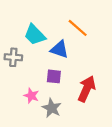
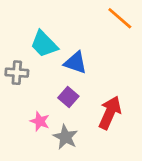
orange line: (78, 28) -> (120, 18), moved
purple square: (54, 76) -> (68, 97), turned 35

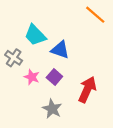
gray cross: (17, 73) -> (14, 58), turned 30
pink star: (40, 121) -> (32, 77), moved

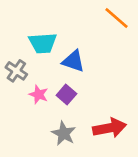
cyan trapezoid: (35, 35) -> (43, 43), turned -50
red arrow: (87, 90) -> (110, 128), moved, turned 55

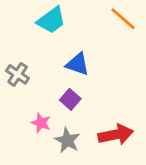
cyan trapezoid: (43, 43) -> (51, 20), moved, turned -32
pink star: (39, 94) -> (41, 123), moved

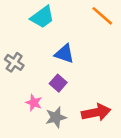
gray star: (67, 140) -> (56, 117), turned 30

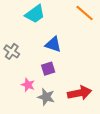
purple square: (58, 83) -> (48, 69), turned 32
gray star: (56, 117) -> (46, 97), turned 30

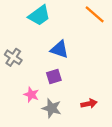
red arrow: (79, 93) -> (89, 104), size x0.6

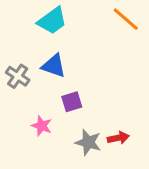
blue triangle: (60, 49) -> (54, 66), moved
gray star: (52, 108) -> (88, 142), moved

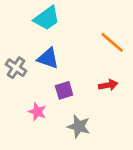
orange line: (126, 19) -> (112, 42), moved
red arrow: (118, 138) -> (108, 85), moved

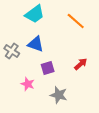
orange line: (112, 42) -> (76, 21), moved
red arrow: (108, 85) -> (81, 64), turned -32

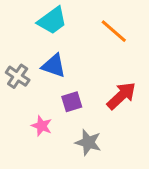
red arrow: (81, 64) -> (121, 96), size x1.5

